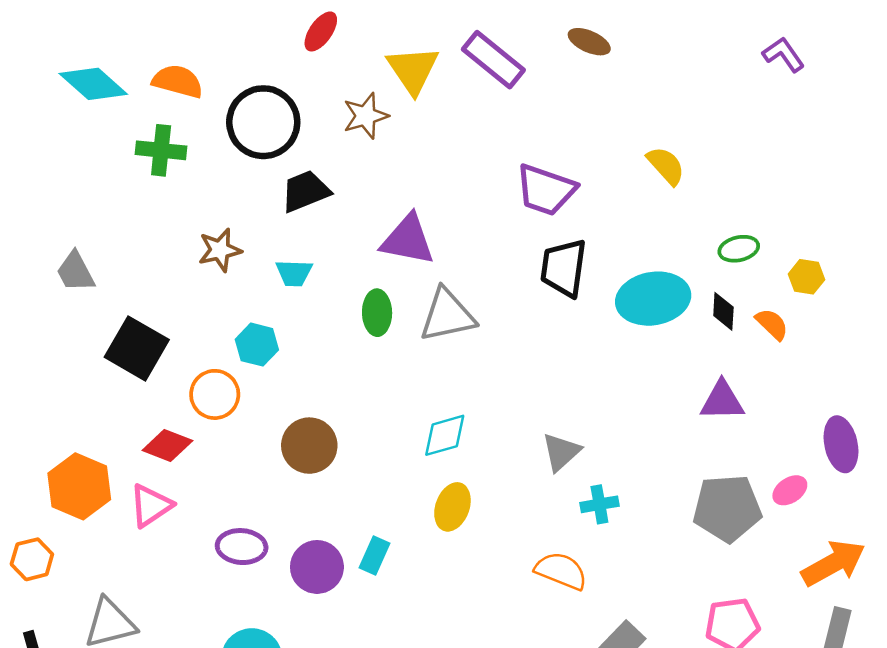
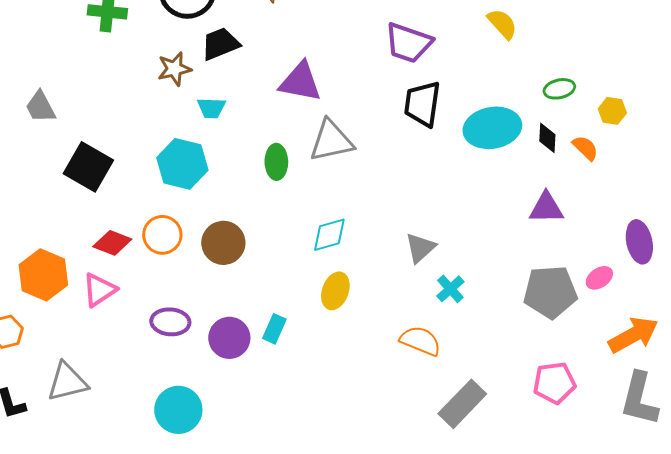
brown star: (220, 250) -> (174, 69), moved
green ellipse: (377, 313) -> (276, 162), moved
cyan hexagon: (257, 345) -> (182, 164), size x1.5
orange circle: (215, 394) -> (162, 235), moved
cyan cross: (599, 504) -> (450, 289), turned -32

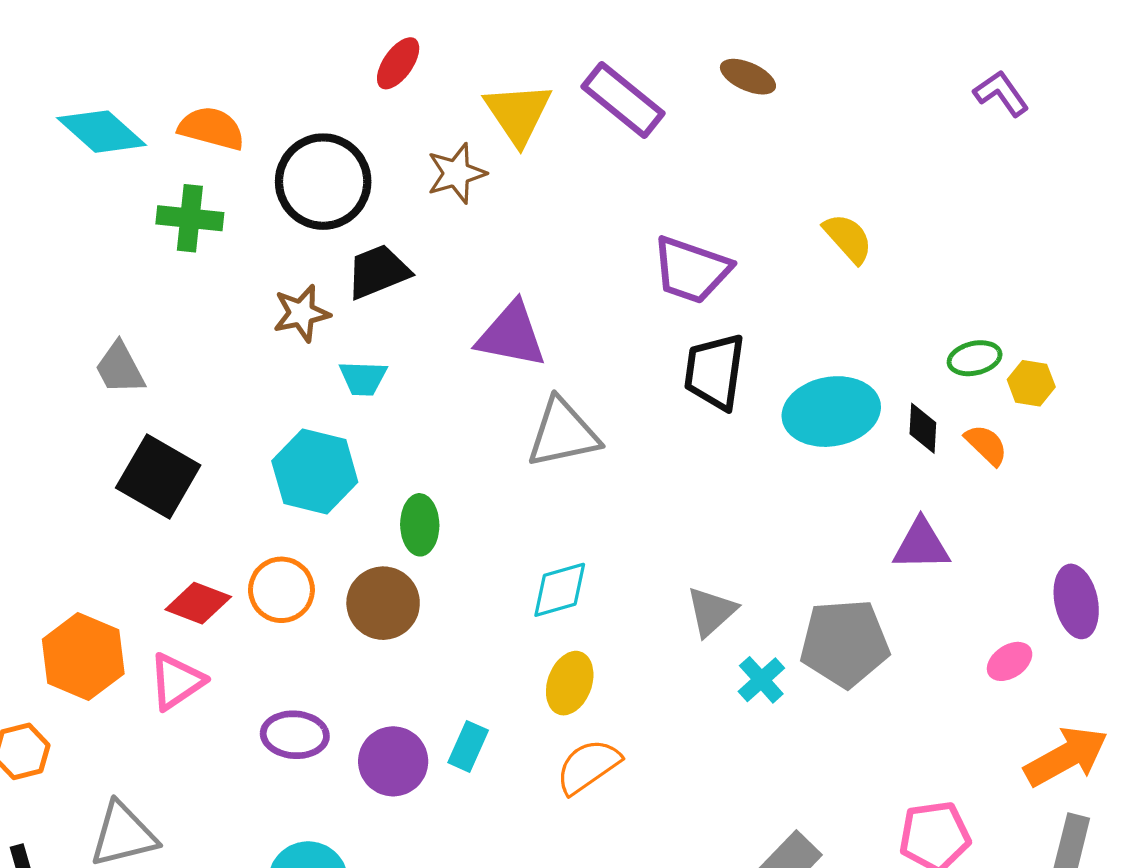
green ellipse: (559, 89) -> (975, 358), moved
gray trapezoid: (40, 107) -> (120, 368), moved
green ellipse: (276, 162) -> (420, 525), moved
gray pentagon: (550, 292) -> (845, 643), moved
orange semicircle: (420, 341) -> (588, 766), moved, turned -57

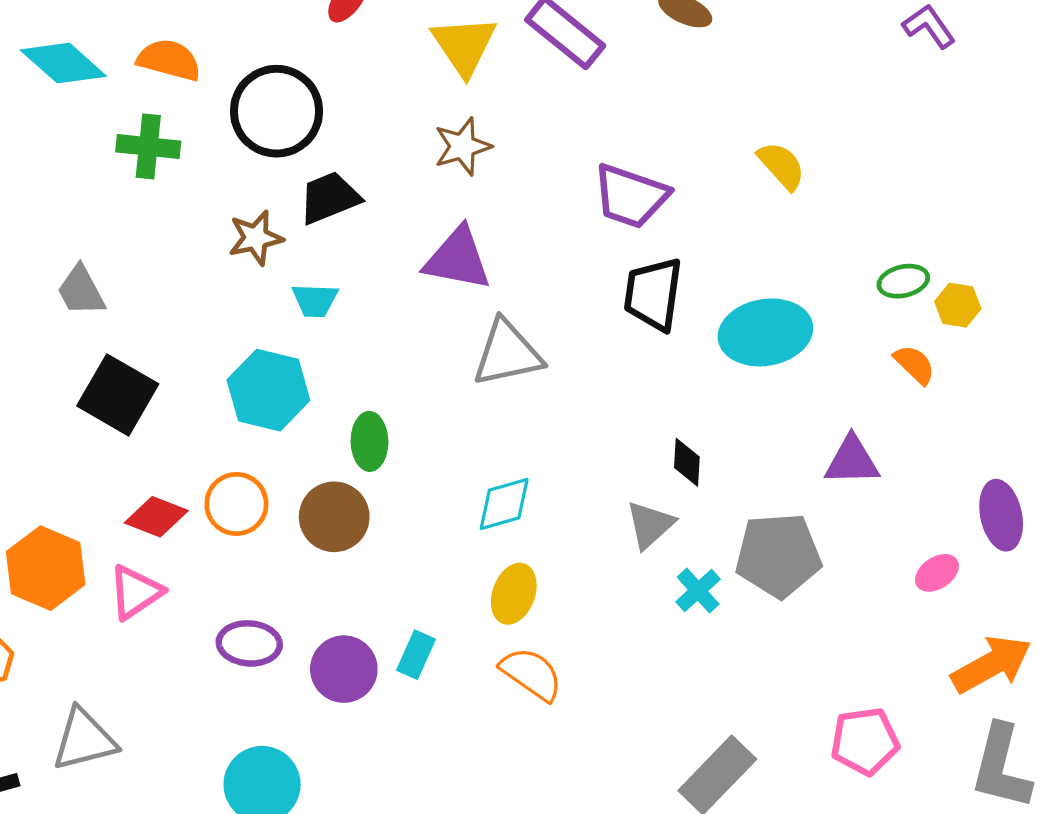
brown star: (456, 173) -> (462, 146), moved
black diamond: (923, 428) -> (687, 462), moved
orange semicircle: (588, 766) -> (531, 674), turned 70

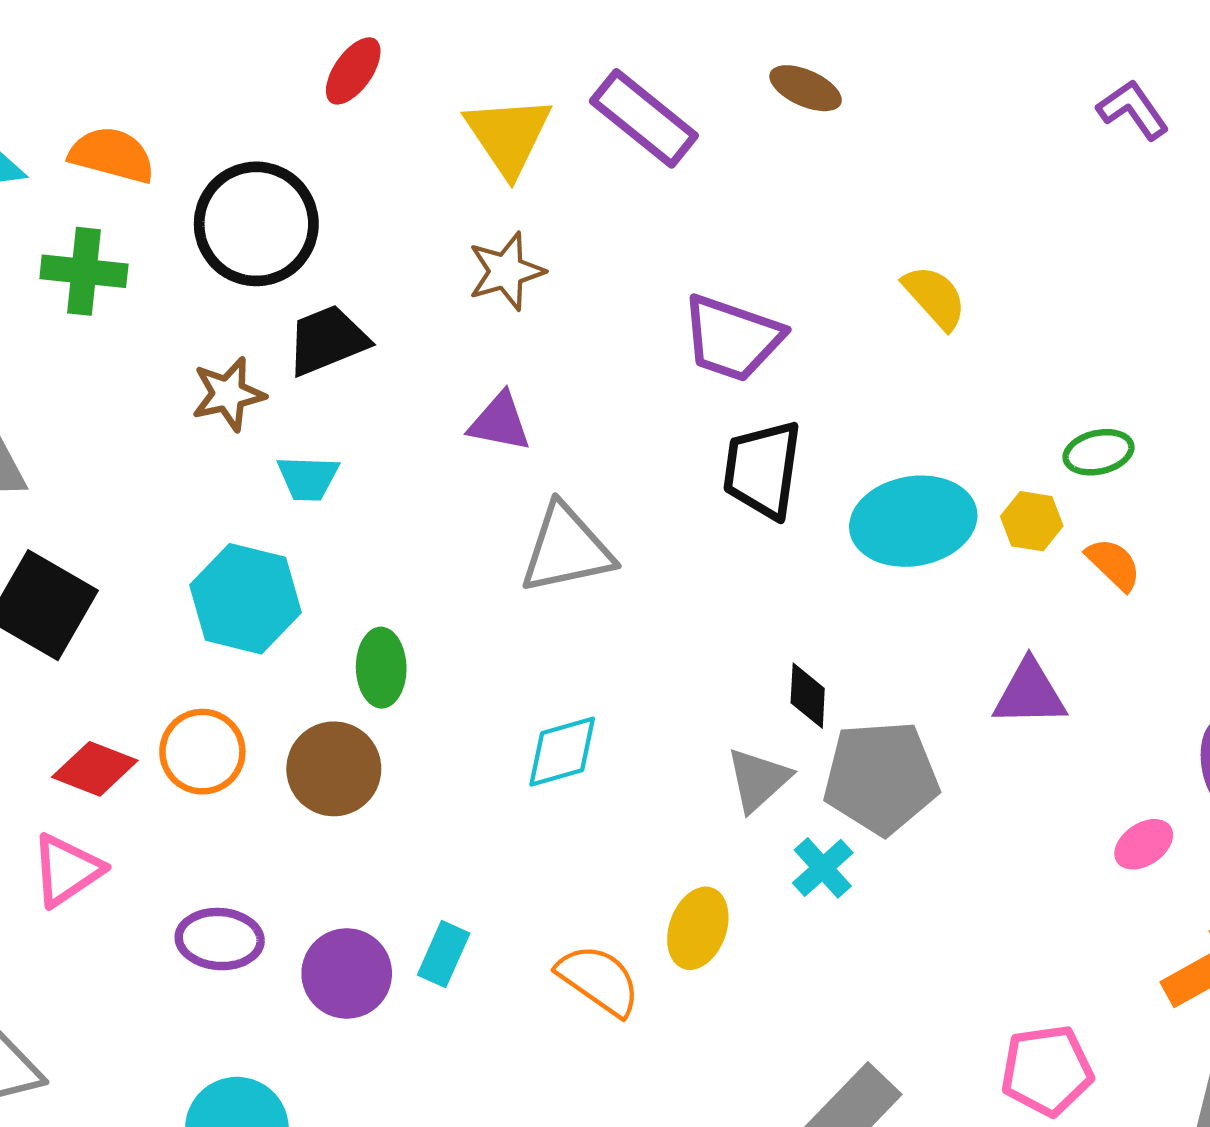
purple triangle: (458, 259) -> (500, 422), size x0.7
yellow hexagon: (958, 305) -> (1032, 521), moved
gray pentagon: (778, 555) -> (881, 777), moved
yellow ellipse: (514, 594) -> (698, 928), moved

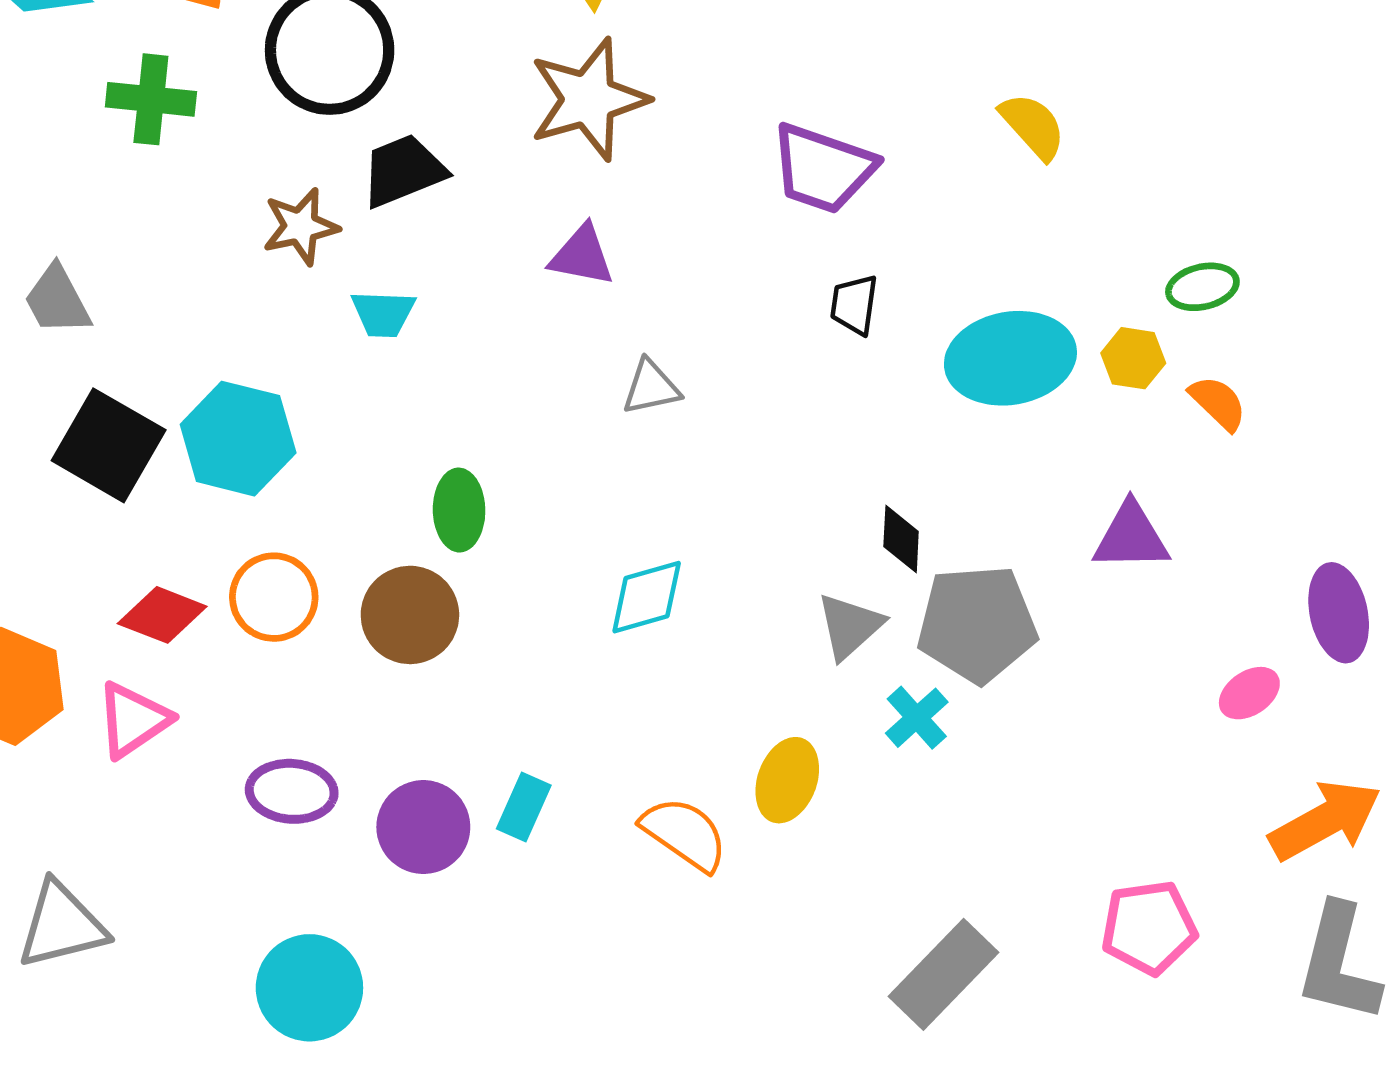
brown star: (506, 271) -> (589, 99), size x1.5
black trapezoid: (762, 469) -> (854, 305), size x0.6
gray triangle: (566, 549) -> (651, 387), size x0.6
cyan hexagon: (245, 599) -> (238, 439), moved

